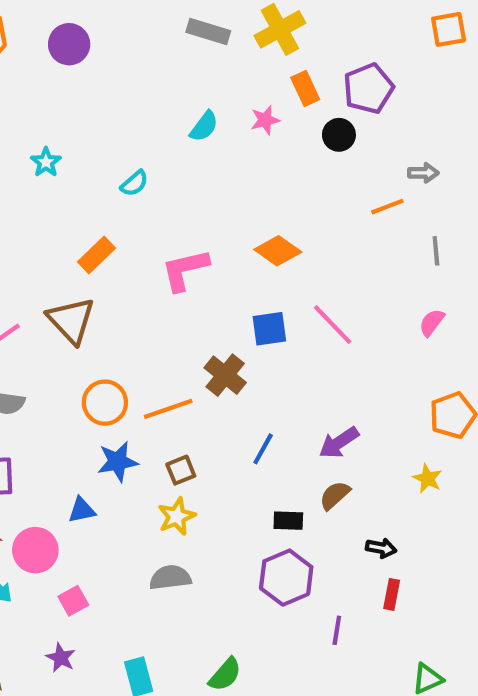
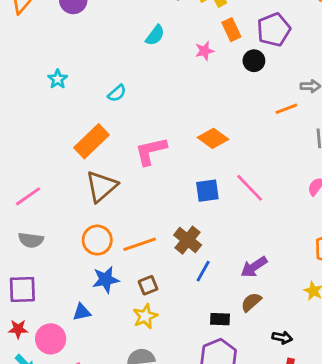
cyan semicircle: (204, 126) -> (155, 35), moved
orange rectangle: (96, 255) -> (92, 141), size x1.4
brown triangle: (71, 320) -> (101, 186), moved, turned 32
brown cross: (225, 375) -> (188, 240), moved

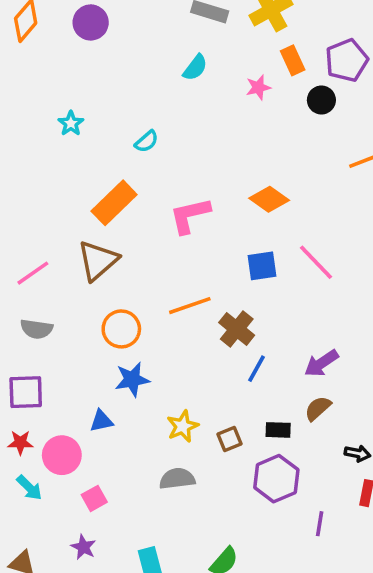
brown triangle: (101, 186) -> (98, 260), moved
orange line: (140, 244) -> (190, 306), moved
brown square: (148, 285) -> (229, 439), moved

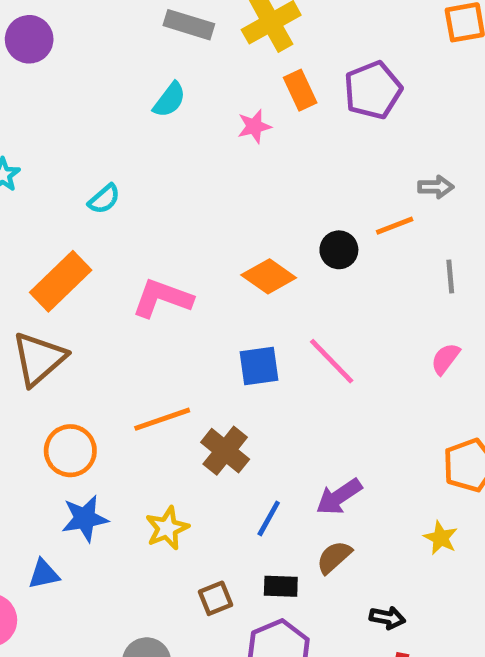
black circle: (321, 100) -> (339, 250), moved
pink L-shape: (190, 215) -> (162, 298), turned 33
blue line: (257, 369) -> (269, 518), moved
yellow star: (183, 426) -> (167, 528), moved

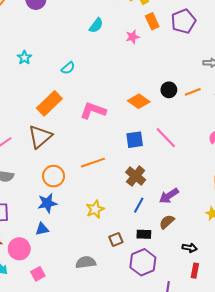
orange line: (395, 226) -> (193, 92), moved
brown cross: (225, 451) -> (136, 176), moved
blue star: (85, 518) -> (47, 203), moved

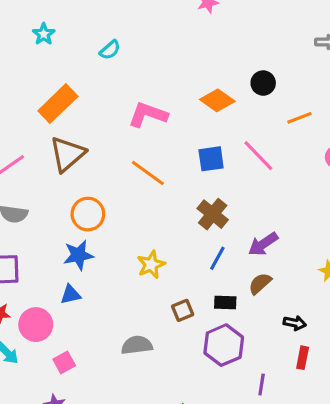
orange line: (193, 92) -> (299, 118), moved
orange rectangle: (49, 103) -> (58, 104), moved
orange line: (93, 163) -> (148, 173), moved, turned 55

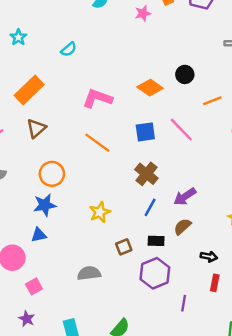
brown triangle: (67, 154) -> (36, 128), size x0.7

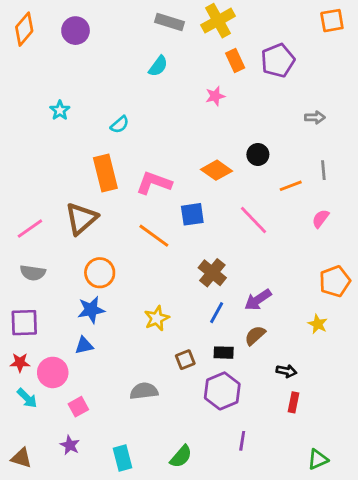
pink star: (143, 13) -> (215, 96), moved
orange rectangle: (29, 90) -> (105, 173), moved, turned -60
brown triangle: (36, 128) -> (81, 219), size x1.4
blue square: (145, 132) -> (192, 214), moved
purple line: (184, 303) -> (242, 441), moved

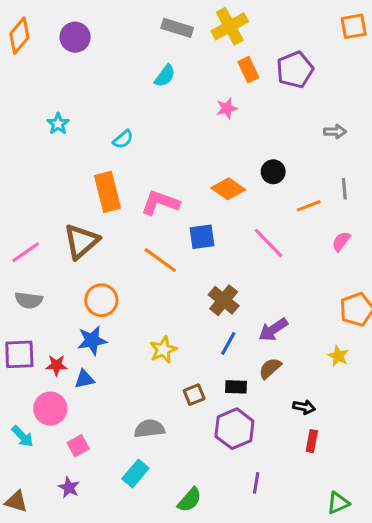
red star: (20, 362) -> (56, 365), moved
cyan rectangle: (123, 458) -> (135, 474), moved, turned 55

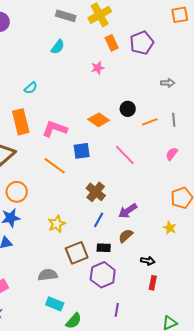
orange line: (309, 206) -> (150, 122), moved
brown square: (194, 395) -> (77, 253), size x1.6
cyan rectangle: (135, 474) -> (55, 304), moved, turned 72

